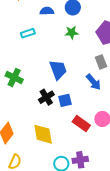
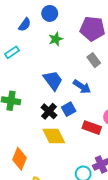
blue semicircle: (47, 11) -> (25, 25), turned 144
blue arrow: (94, 82) -> (82, 87), moved
yellow diamond: (43, 134) -> (54, 136), moved

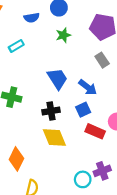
blue semicircle: (25, 25) -> (32, 18), turned 40
blue square: (69, 109) -> (83, 110), moved
black cross: (49, 111) -> (51, 111), turned 35

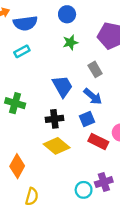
blue semicircle: (32, 18) -> (25, 23), moved, size x1.5
gray rectangle: (102, 60) -> (95, 69), moved
yellow diamond: (54, 137) -> (57, 146), turned -30

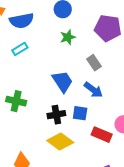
blue square: (87, 119) -> (80, 113), moved, turned 35

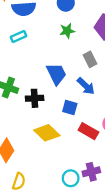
black cross: (56, 115) -> (35, 98), moved

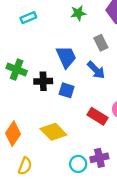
blue square: (70, 107) -> (67, 90), moved
yellow diamond: (47, 133) -> (53, 132), moved

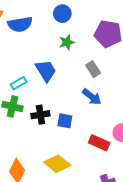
cyan rectangle: (28, 18) -> (19, 83), moved
blue trapezoid: (66, 57) -> (46, 71), moved

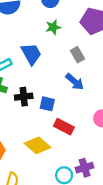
red rectangle: (99, 143) -> (64, 127), moved

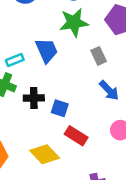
green star: (53, 27) -> (74, 23), size x1.6
blue arrow: (75, 82) -> (109, 90), moved

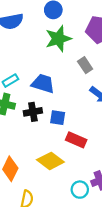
blue trapezoid: (47, 50) -> (43, 84), moved, turned -40

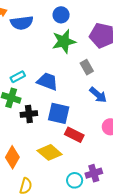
black cross: (33, 112) -> (29, 114), moved
blue square: (58, 118) -> (59, 113), size x1.5

